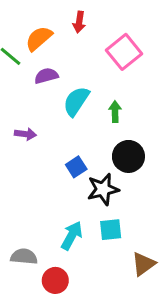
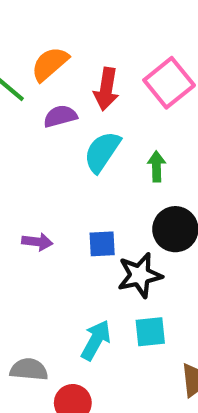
red arrow: (79, 22) -> (106, 89), moved, size x1.4
purple arrow: (25, 134) -> (37, 242), moved
blue square: (76, 167) -> (102, 244), turned 30

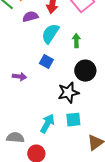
blue square: (102, 244) -> (46, 62), moved, turned 32

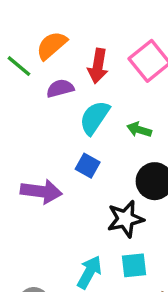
green arrow: (76, 41) -> (139, 130), turned -72
purple arrow: (19, 77) -> (41, 191), size x1.6

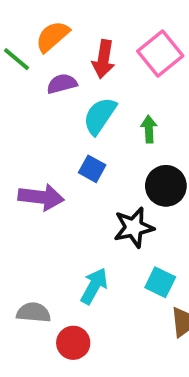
green arrow: (139, 130) -> (149, 129), turned 70
cyan square: (134, 265) -> (160, 282), moved, turned 32

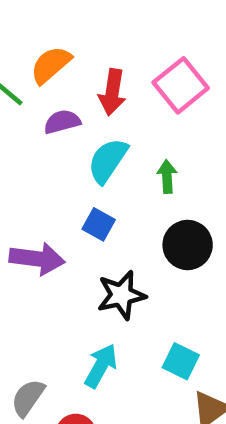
black star: (134, 227) -> (121, 295), moved
gray semicircle: (34, 313) -> (28, 398), turned -60

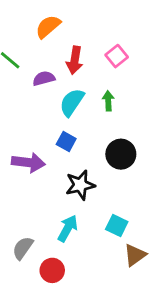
orange semicircle: (51, 65) -> (48, 27), moved
pink square: (181, 85) -> (117, 56), size x0.7
green arrow: (167, 177) -> (108, 101), moved

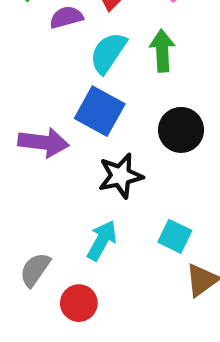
green arrow: (108, 101) -> (162, 51), size x1.4
blue square: (66, 142) -> (100, 111), size x1.6

